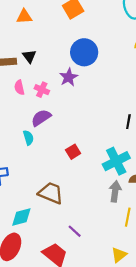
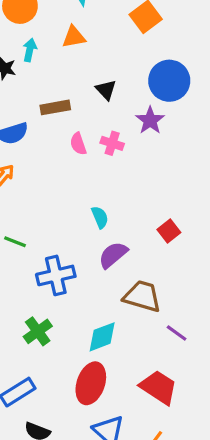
black triangle: (29, 56) -> (106, 90), moved
purple semicircle: (41, 118) -> (113, 255), moved
purple line: (75, 231) -> (177, 333), moved

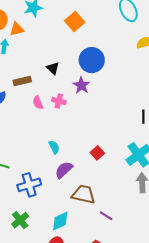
orange triangle: (74, 37) -> (17, 29), moved

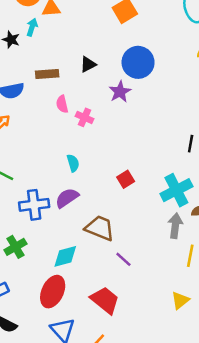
black triangle: (53, 68) -> (88, 64), turned 40
pink cross: (59, 101) -> (84, 117), moved
purple semicircle: (64, 170) -> (67, 198), moved

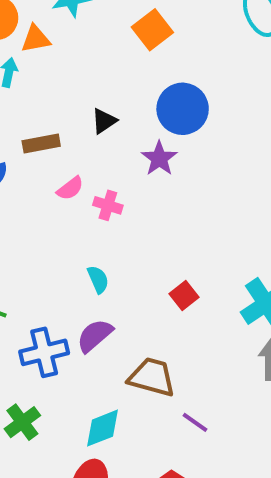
pink semicircle: (62, 104) -> (70, 188), turned -108

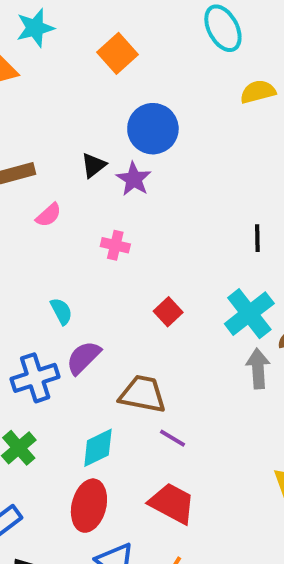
black triangle: (104, 121) -> (93, 165), moved
pink cross: (108, 205) -> (115, 245), moved
cyan semicircle: (98, 279) -> (61, 311), moved
purple line: (195, 422) -> (173, 438), moved

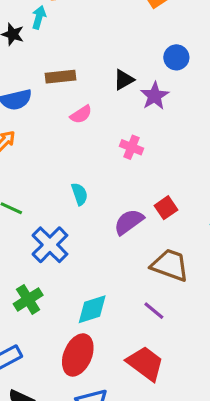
blue circle: (153, 129) -> (176, 57), size x0.6
purple semicircle: (83, 358) -> (129, 222), moved
blue cross: (35, 378) -> (50, 245), turned -36
brown trapezoid: (143, 394) -> (170, 265), moved

